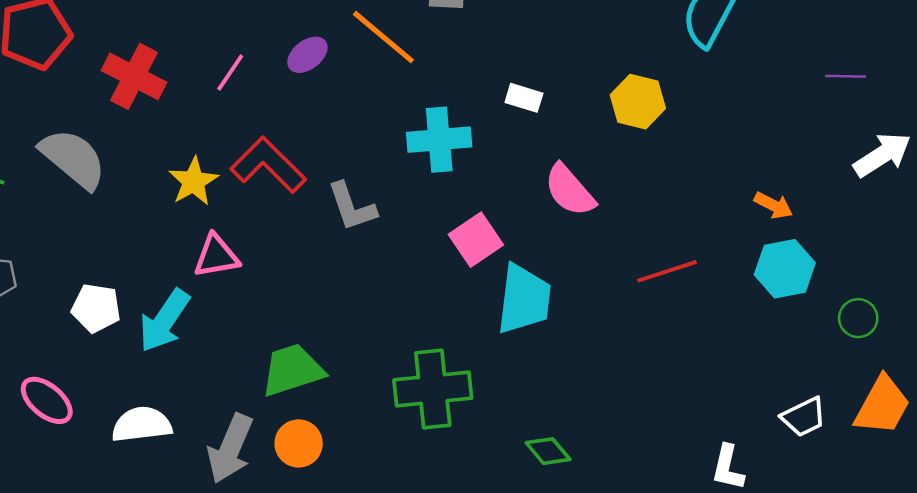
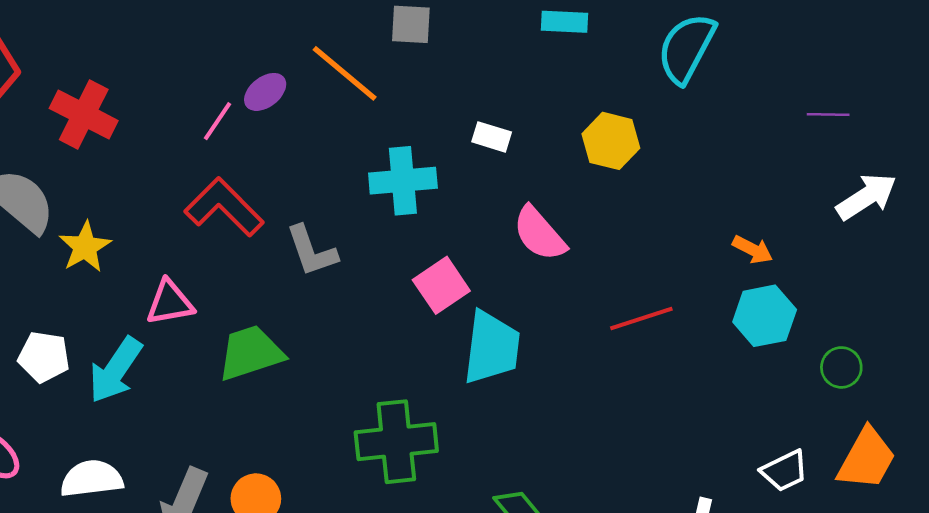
pink line: (230, 73) -> (217, 121), moved
yellow star: (194, 181) -> (85, 247), moved
green trapezoid: (292, 370) -> (251, 353), moved

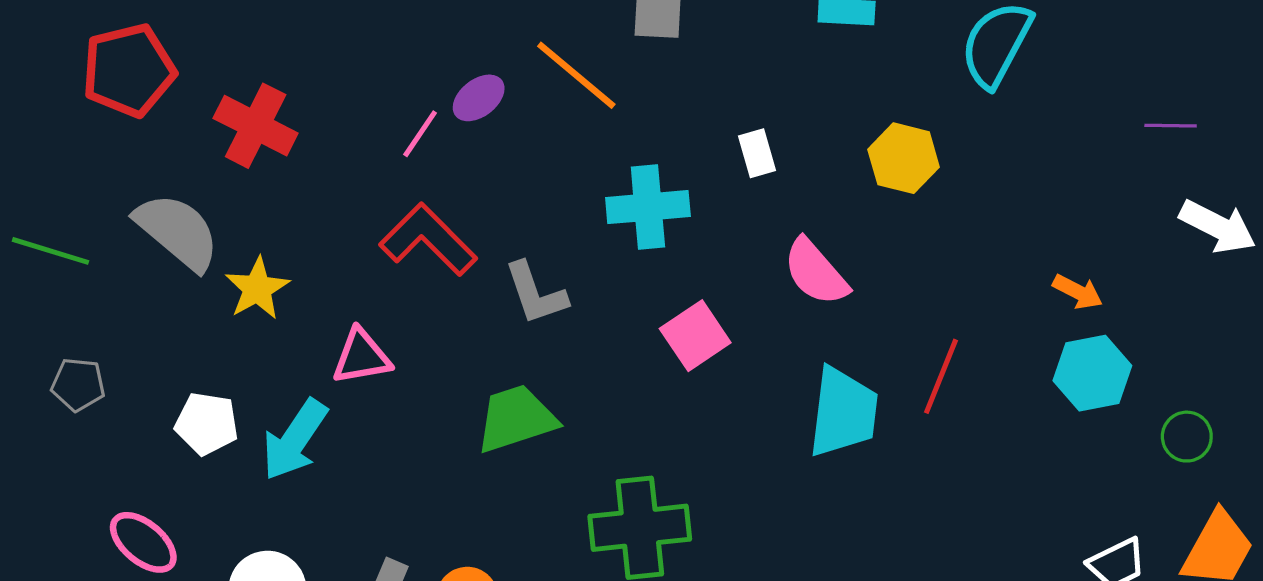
white rectangle: (492, 137) -> (757, 153), turned 57
white arrow: (867, 197) -> (1218, 227), turned 60
red line: (641, 318) -> (941, 376), turned -50
cyan trapezoid: (492, 348) -> (843, 412), moved
green trapezoid: (251, 353) -> (516, 419), moved

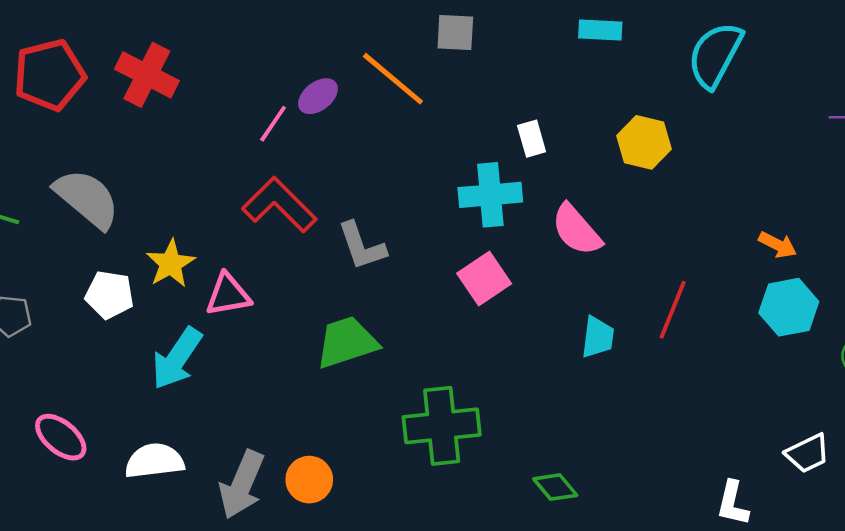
red cross: (256, 126) -> (147, 75), moved
cyan cross: (648, 207) -> (490, 195), moved
yellow star: (257, 288) -> (171, 264), moved
cyan trapezoid: (843, 412) -> (598, 337), size x0.6
white pentagon: (207, 424) -> (109, 295), moved

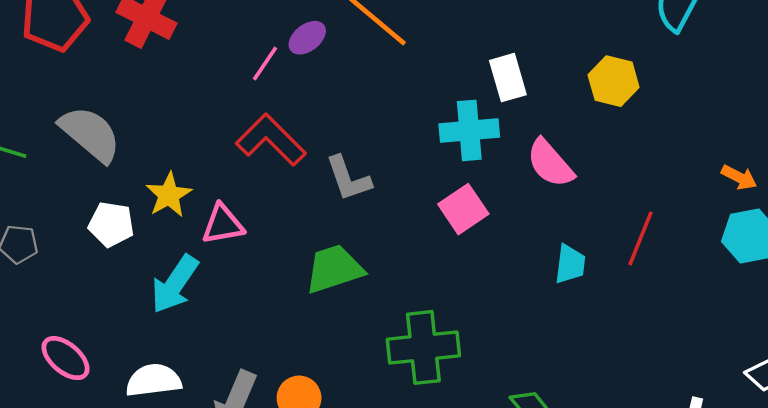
white rectangle: (532, 139) -> (508, 78), size x1.4

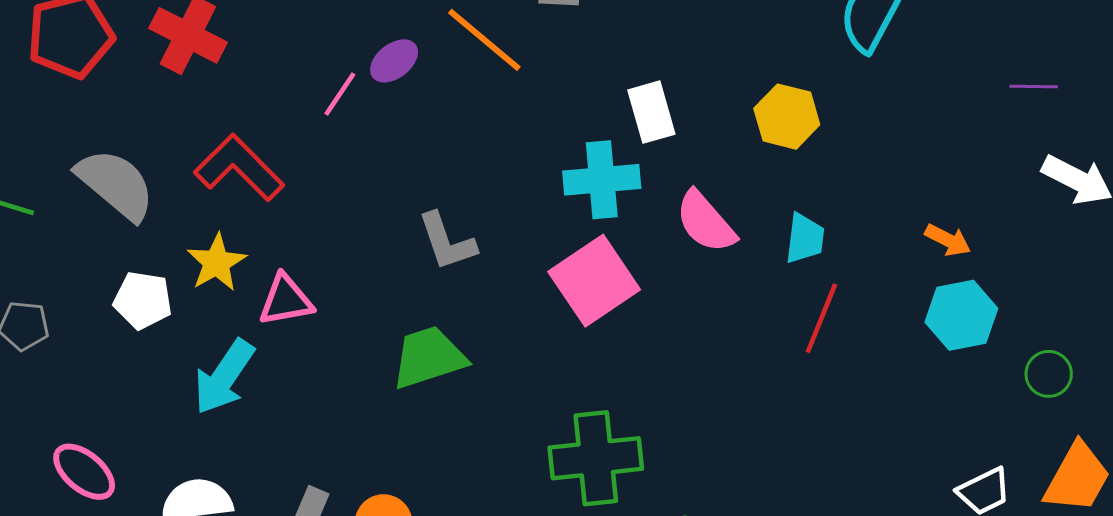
red L-shape: (271, 140) -> (239, 168), moved
pink square: (463, 209) -> (594, 281), size x1.4
cyan trapezoid: (570, 264) -> (805, 238), moved
green cross: (423, 347) -> (596, 458), moved

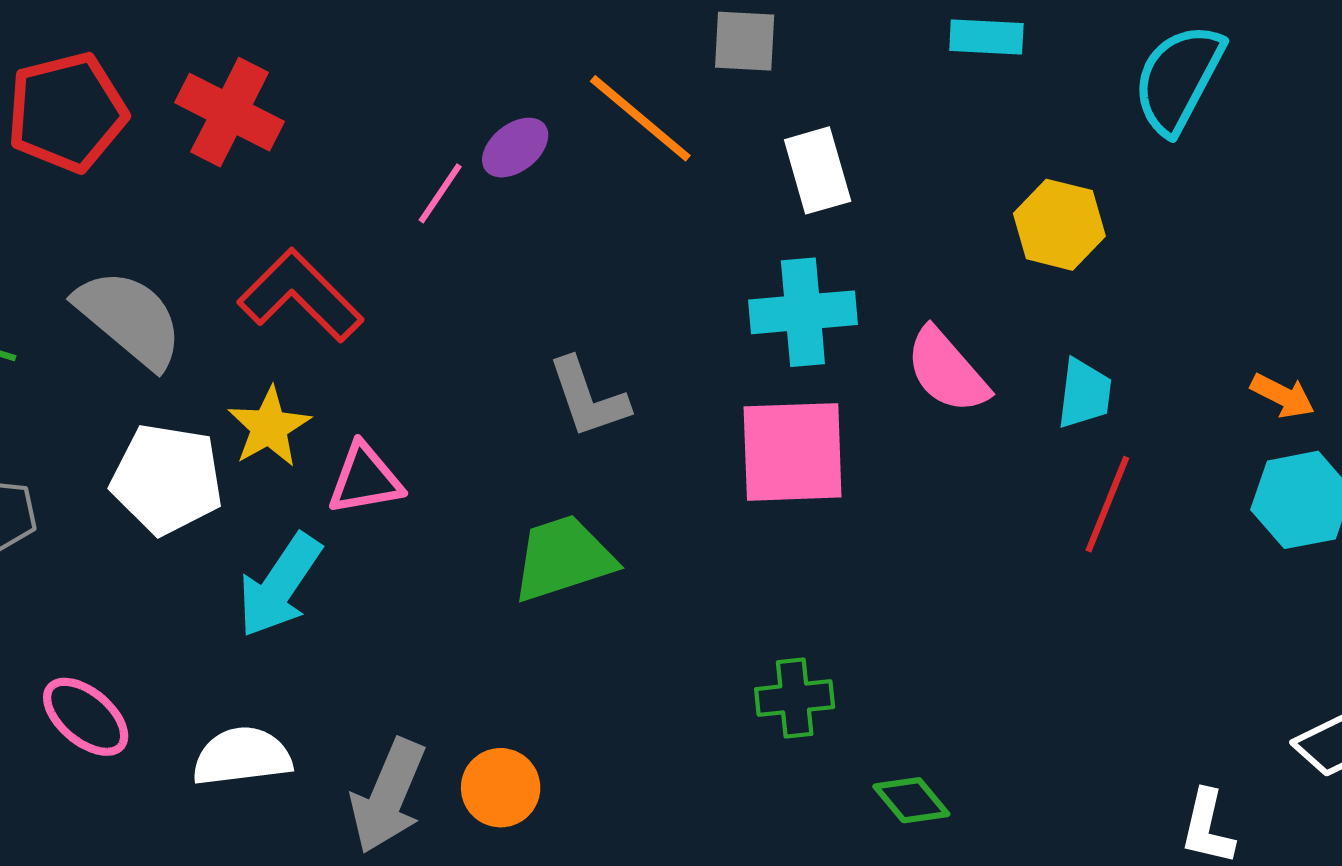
white rectangle: (651, 112) -> (818, 170), moved
pink square: (594, 281) -> (793, 452), turned 32
white pentagon: (143, 300) -> (167, 479), size x1.4
green cross: (596, 458) -> (795, 698), size x0.6

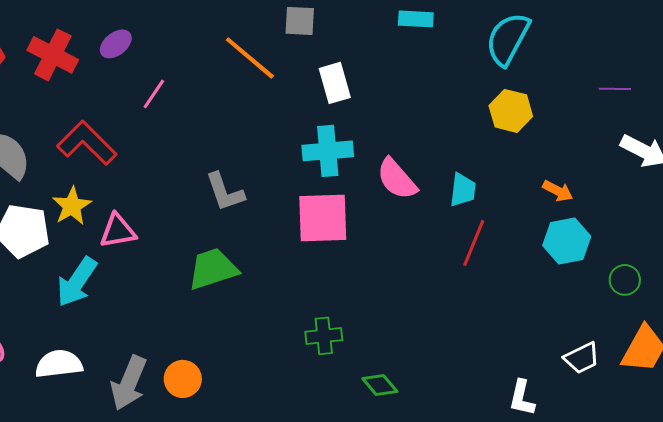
purple ellipse: (515, 148) -> (116, 44), moved
yellow hexagon: (1059, 225) -> (511, 111), moved

